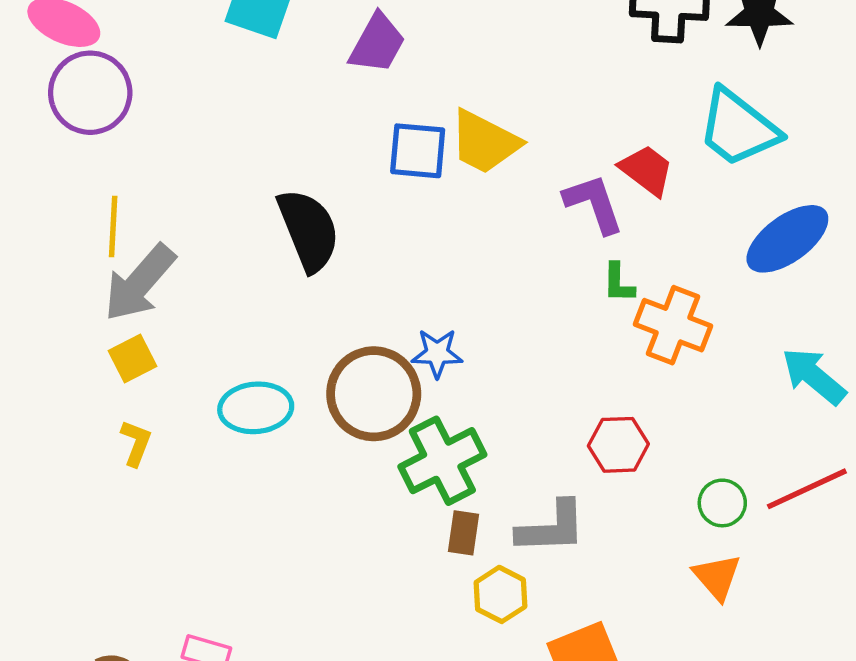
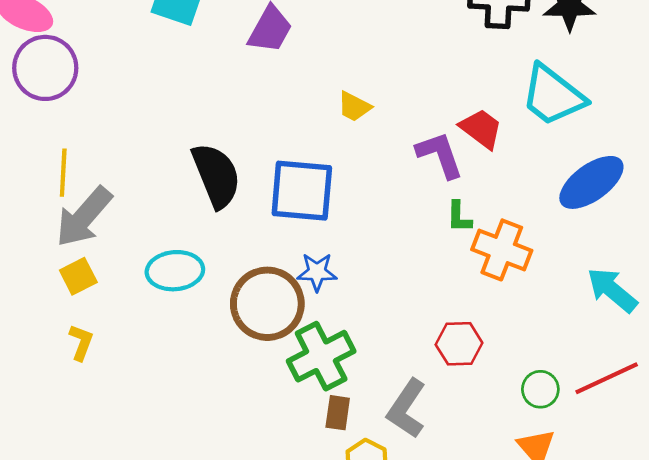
yellow trapezoid: (485, 142) -> (354, 107), size x0.6
blue square: (418, 151) -> (302, 191), moved, size x1.4
cyan ellipse: (256, 408) -> (175, 271), moved
gray L-shape: (552, 528) -> (407, 409), turned 126

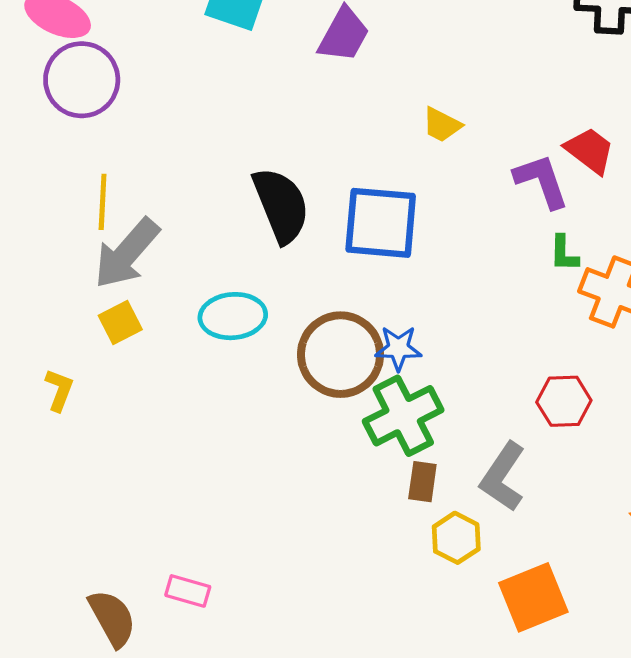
blue star: (317, 272) -> (398, 348), moved
yellow L-shape: (81, 342) -> (59, 390), moved

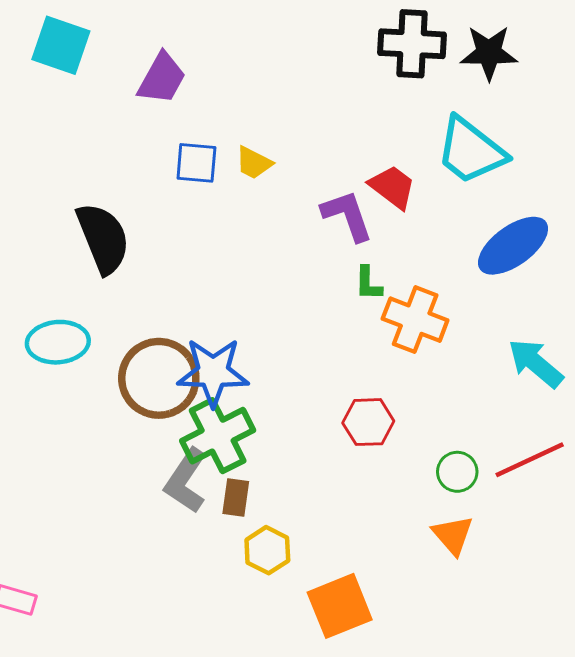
blue square: (381, 223) -> (196, 163), moved, size x0.6
blue star: (398, 348) -> (213, 372), size x1.6
gray L-shape: (503, 477) -> (186, 481), moved

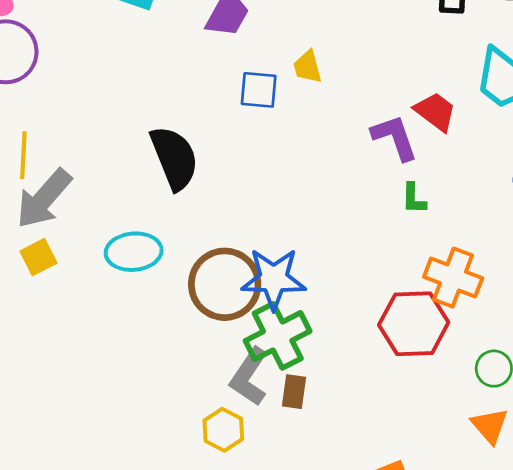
yellow trapezoid: (254, 163) -> (308, 67), moved, turned 48
orange cross: (415, 320) -> (453, 277), moved
red hexagon: (368, 422) -> (414, 324), size x1.5
yellow hexagon: (267, 550) -> (223, 430), moved

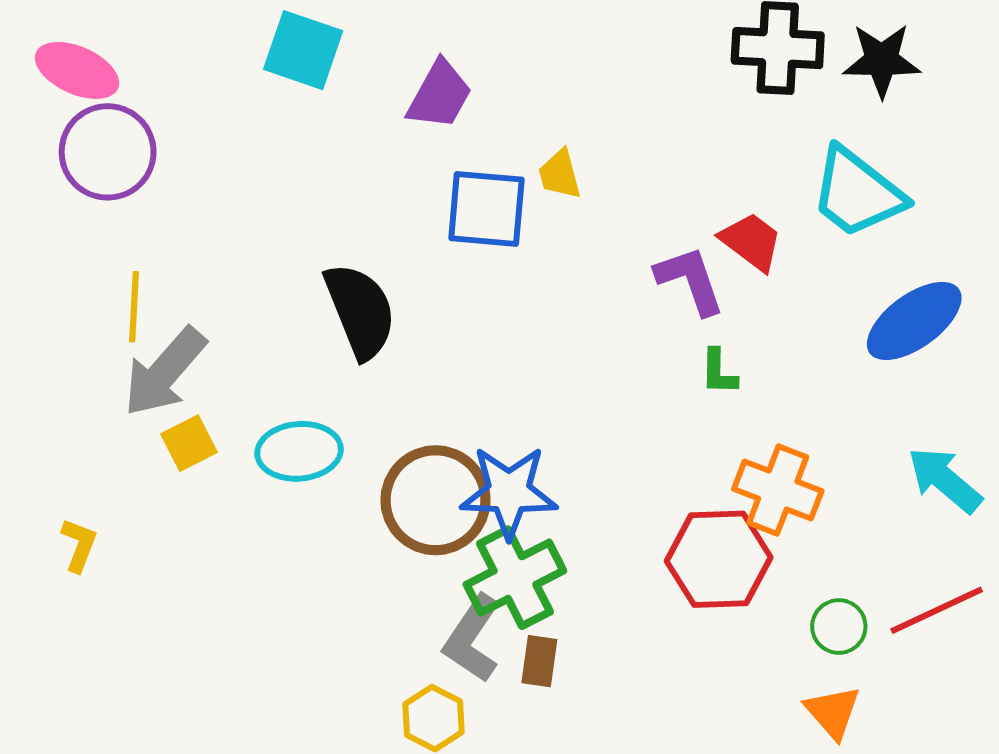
blue square: (259, 90) -> (486, 209), size x1.4
yellow square: (38, 257) -> (189, 443), moved

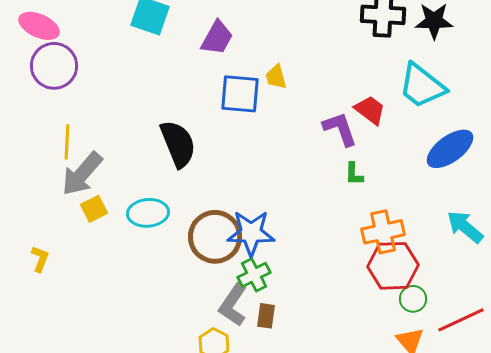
orange cross: (778, 490) -> (383, 232), turned -33
red hexagon: (719, 559) -> (393, 266), moved
green cross: (515, 578) -> (254, 275), size x0.7
red line: (937, 610) -> (461, 320), moved

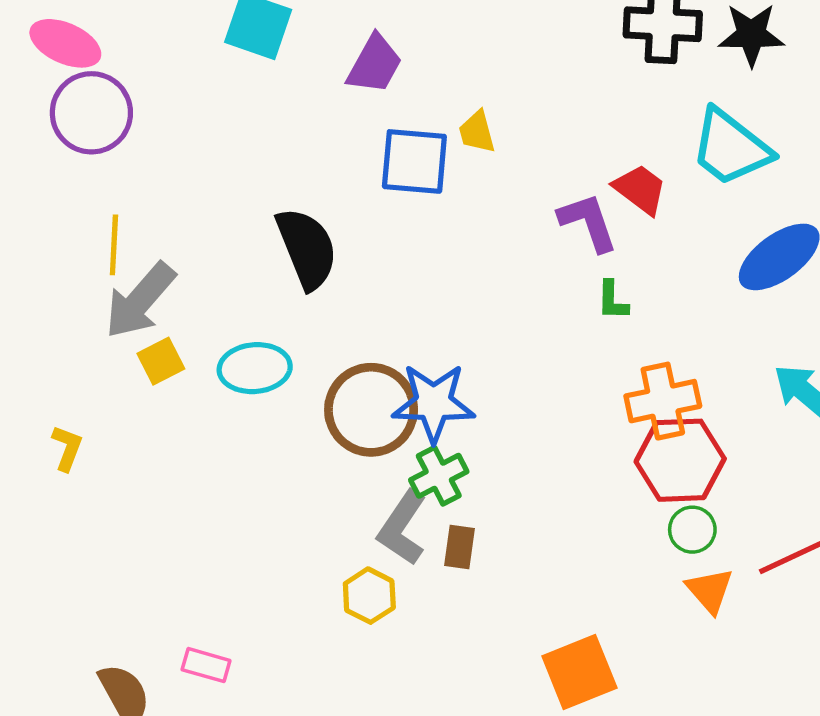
green circle: (413, 299) -> (692, 530), moved

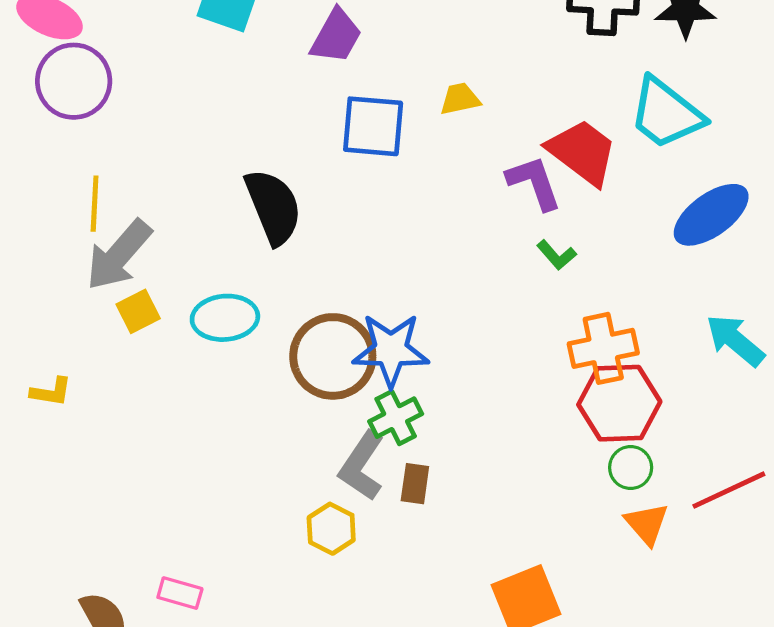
yellow trapezoid: (477, 132) -> (460, 99), moved, turned 93
red trapezoid: (640, 189) -> (582, 152), size x1.4
green L-shape: (612, 300) -> (557, 255), turned -42
yellow L-shape: (67, 448) -> (51, 392), turned 78

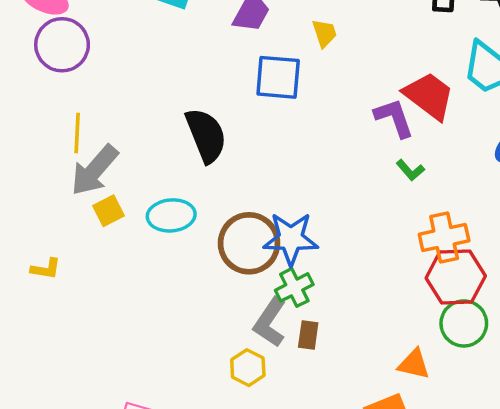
yellow trapezoid: (460, 99) -> (324, 33), moved, turned 84
green circle: (631, 468) -> (464, 323), size x1.5
orange triangle: (647, 524) -> (414, 364), moved, turned -36

